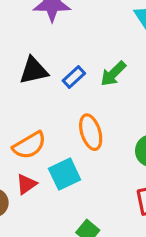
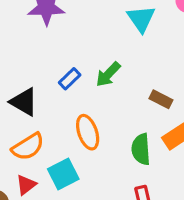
black triangle: (34, 71) -> (24, 102), moved, turned 44

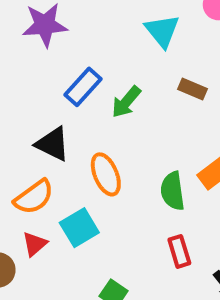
blue rectangle: (70, 79) -> (83, 87), moved, size x1.4
brown rectangle: (161, 99) -> (192, 89), moved
black triangle: (24, 102) -> (53, 144), moved

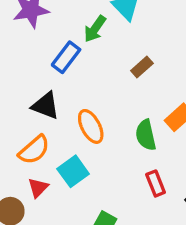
brown rectangle: (192, 89) -> (142, 67), moved, turned -60
green arrow: (126, 102) -> (95, 29), moved

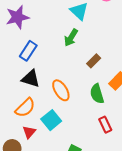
green arrow: (95, 29) -> (71, 38), moved
blue rectangle: (66, 57) -> (28, 51), moved
brown rectangle: (142, 67) -> (94, 61), moved

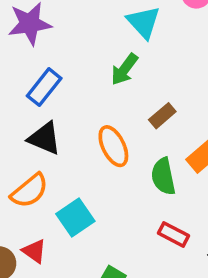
orange ellipse: (61, 90) -> (113, 146), moved
red rectangle: (105, 125) -> (174, 234), turned -42
red triangle: (29, 132) -> (34, 251), moved, turned -40

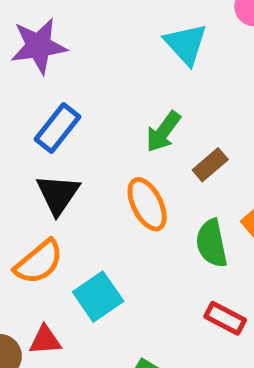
green arrow: (124, 69) -> (163, 132), moved
black triangle: (44, 138) -> (58, 194), turned 42
red triangle: (34, 251) -> (45, 340), turned -40

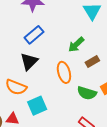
green semicircle: (212, 243) -> (87, 93), turned -72
orange semicircle: (39, 262) -> (16, 87), turned 50

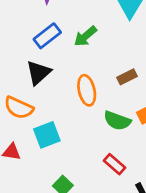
green arrow: (76, 45) -> (85, 36), moved

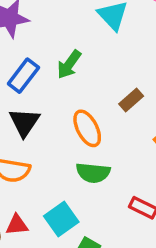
green semicircle: (117, 121) -> (93, 173), moved
cyan square: (47, 135) -> (61, 219), moved

